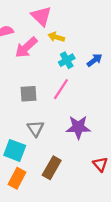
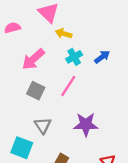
pink arrow: (26, 47) -> (33, 59), moved
gray square: (29, 94) -> (36, 91), turned 30

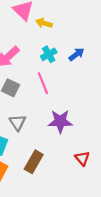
yellow arrow: (64, 34) -> (44, 23), moved
pink line: (68, 86) -> (43, 83), turned -55

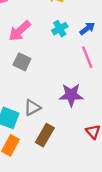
pink line: (43, 83) -> (87, 57), moved
gray triangle: (17, 123) -> (32, 108), moved, turned 36

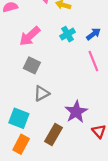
purple star: (71, 95) -> (76, 112), moved, turned -30
gray triangle: (32, 108) -> (42, 93), moved

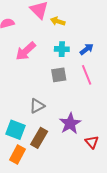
cyan cross: (68, 34) -> (62, 49), turned 32
gray square: (32, 65) -> (59, 75), moved, turned -35
brown rectangle: (53, 134) -> (39, 138), moved

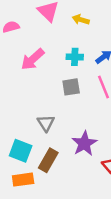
yellow arrow: (58, 21) -> (81, 20), moved
gray triangle: (37, 106) -> (46, 123), turned -35
orange rectangle: (17, 154) -> (23, 180), turned 54

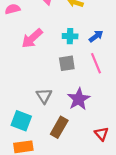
purple star: (84, 143) -> (79, 99), moved
brown rectangle: (48, 160) -> (59, 127), moved

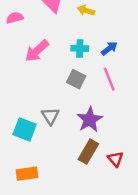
gray square: (67, 63) -> (76, 79), turned 35
cyan square: (21, 121) -> (25, 129), moved
brown rectangle: (59, 127) -> (88, 152), moved

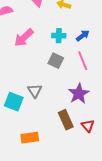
purple star: (90, 120) -> (79, 94), moved
brown rectangle: (88, 152) -> (66, 120), turned -54
orange rectangle: (27, 174) -> (30, 138), moved

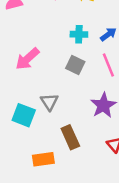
pink arrow: (24, 38) -> (27, 59), moved
brown rectangle: (66, 120) -> (70, 137), moved

